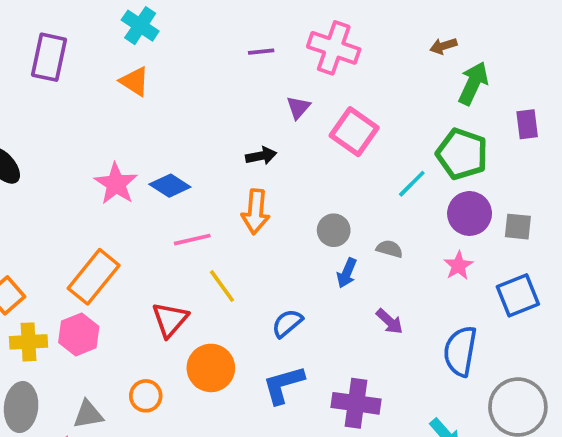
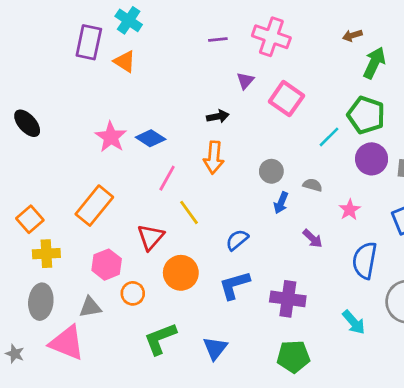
purple rectangle: (49, 57) -> (89, 42), moved
pink line: (192, 240) -> (167, 178), turned -48
pink star: (458, 266) -> (350, 210), moved
pink hexagon: (79, 334) -> (107, 265), moved

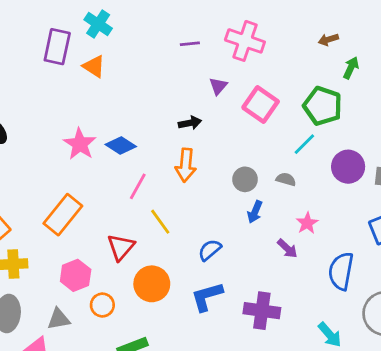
green arrow: (374, 63) -> (351, 68), size x0.7
green pentagon: (366, 115) -> (323, 106), moved
gray semicircle: (313, 185) -> (286, 179), moved
pink star: (350, 210) -> (307, 223), moved

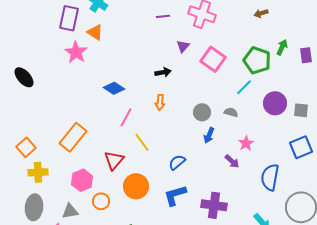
green arrow: (351, 68) -> (282, 47), moved
pink star: (80, 144) -> (76, 52), moved
orange arrow: (186, 165) -> (160, 102), size x0.7

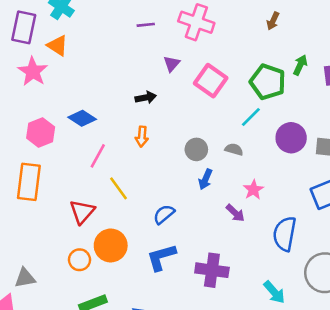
brown arrow: (261, 13) -> (273, 21), turned -48
orange rectangle: (73, 137) -> (29, 182), turned -32
pink hexagon: (82, 180) -> (41, 133), moved
orange circle: (101, 201) -> (80, 260), moved

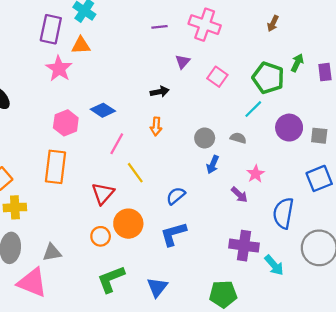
orange triangle: (57, 46) -> (81, 45), turned -36
pink square: (211, 81) -> (217, 77), size x0.7
purple cross: (212, 270) -> (244, 246), moved

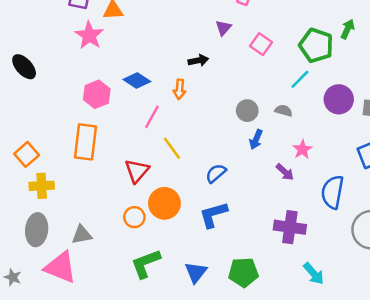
orange arrow: (156, 126) -> (180, 89), moved
cyan arrow: (274, 265) -> (314, 274), moved
green pentagon: (223, 294) -> (243, 272), moved

